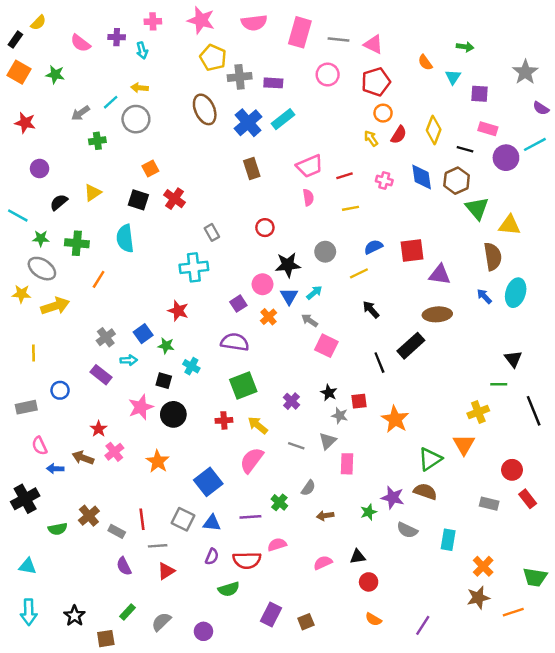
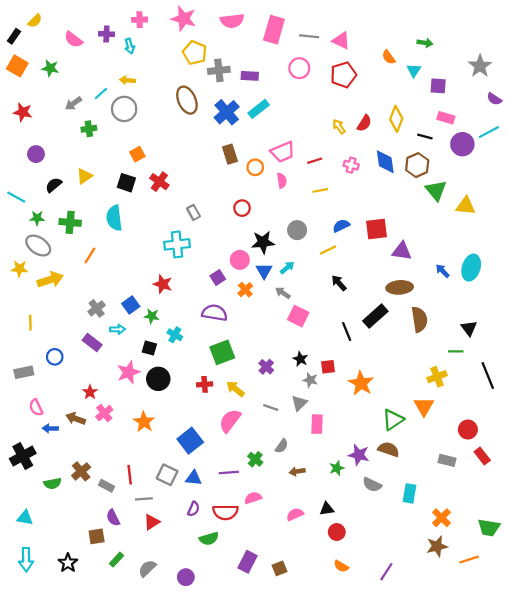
orange circle: (383, 113) -> (255, 167), moved
brown semicircle: (493, 257) -> (419, 319), moved
brown square: (106, 639) -> (97, 536), moved

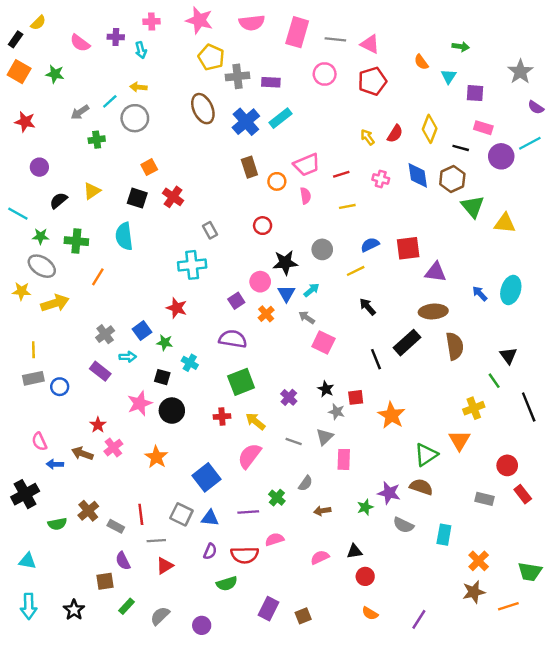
green line: (456, 351) -> (494, 381), turned 56
gray rectangle: (24, 372) -> (33, 378), moved

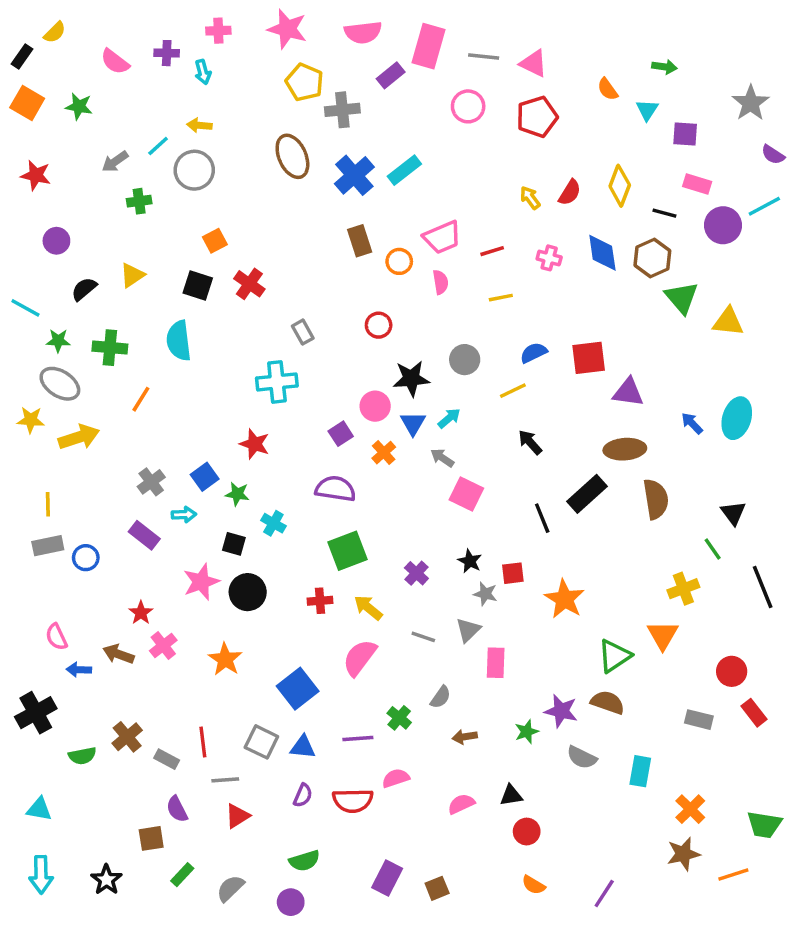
purple rectangle: (271, 82) -> (391, 75), moved, turned -42
green semicircle: (227, 584) -> (304, 861), moved

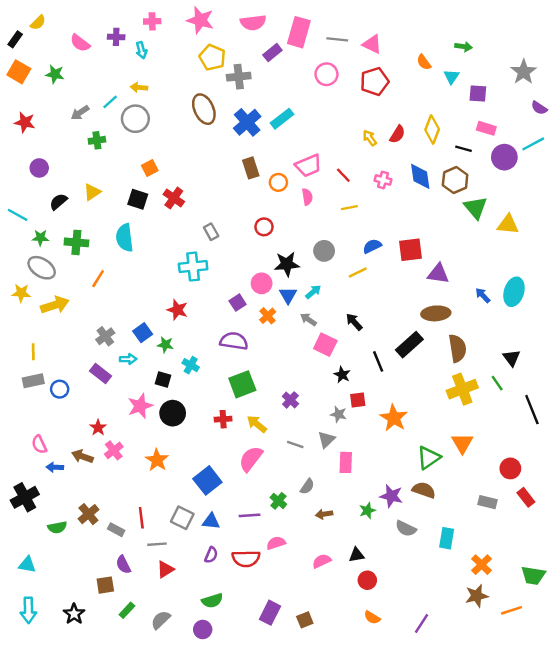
red line: (492, 251) -> (343, 175), turned 63
black arrow: (530, 442) -> (354, 322), moved
black star: (470, 561) -> (342, 375), moved
yellow cross: (683, 589) -> (462, 389), moved, size x1.4

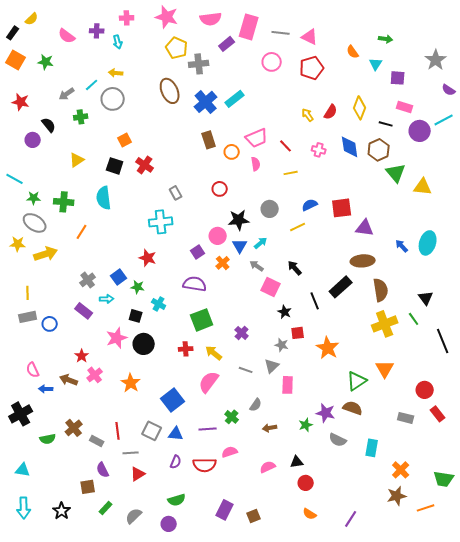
black semicircle: (58, 202) -> (49, 125), moved, turned 91

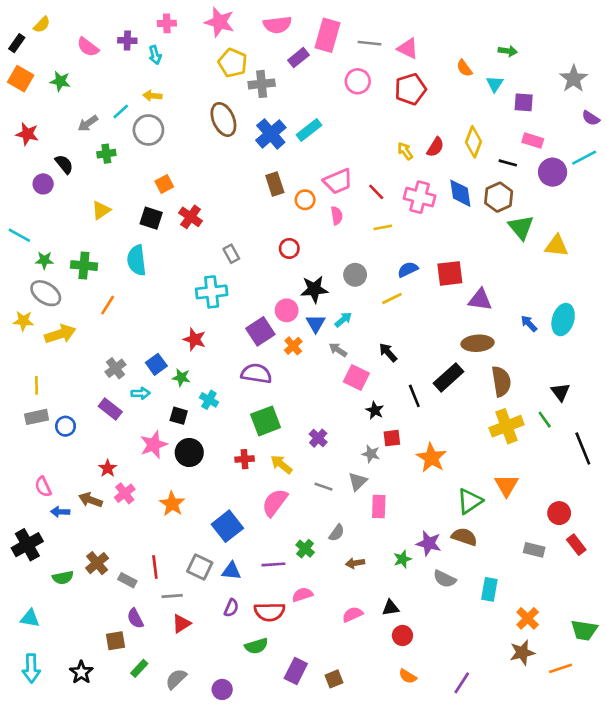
pink cross: (319, 150) -> (420, 197), size x1.6
purple square: (198, 252) -> (260, 331), size x1.5
green semicircle: (177, 500) -> (256, 646), moved

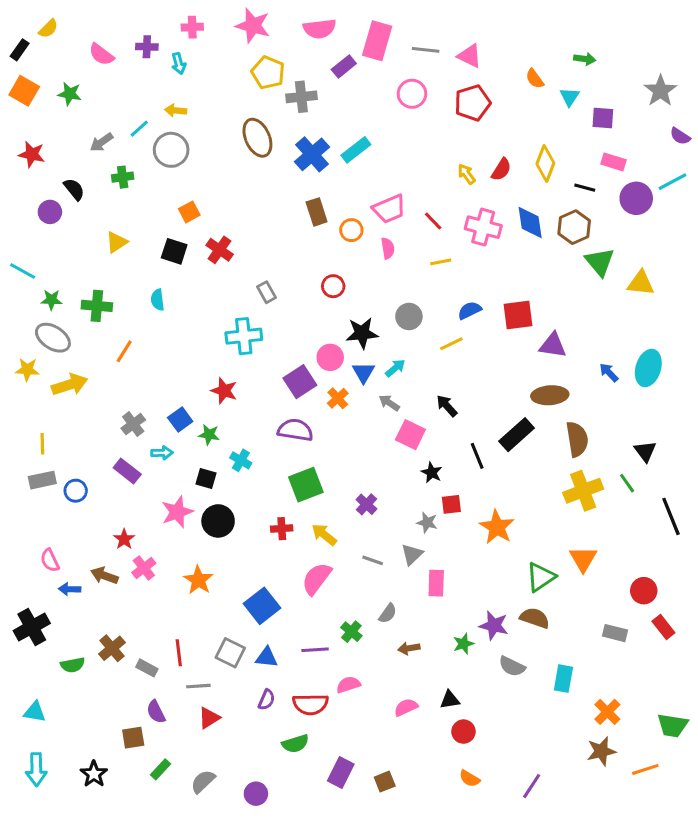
cyan semicircle: (137, 260) -> (157, 300), size x0.6

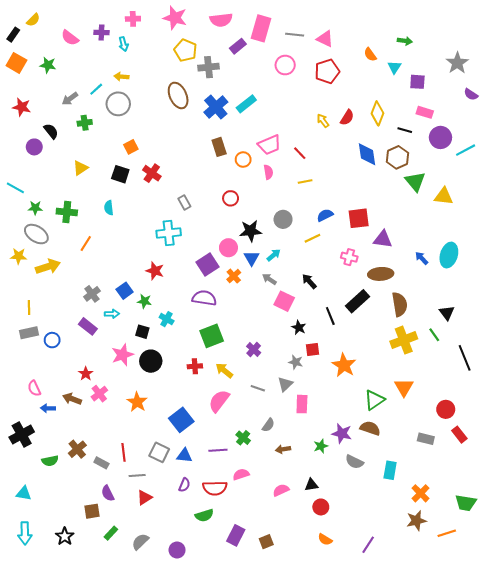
cyan line: (673, 182) -> (466, 150), moved
pink cross: (483, 227) -> (349, 257), moved, size x0.7

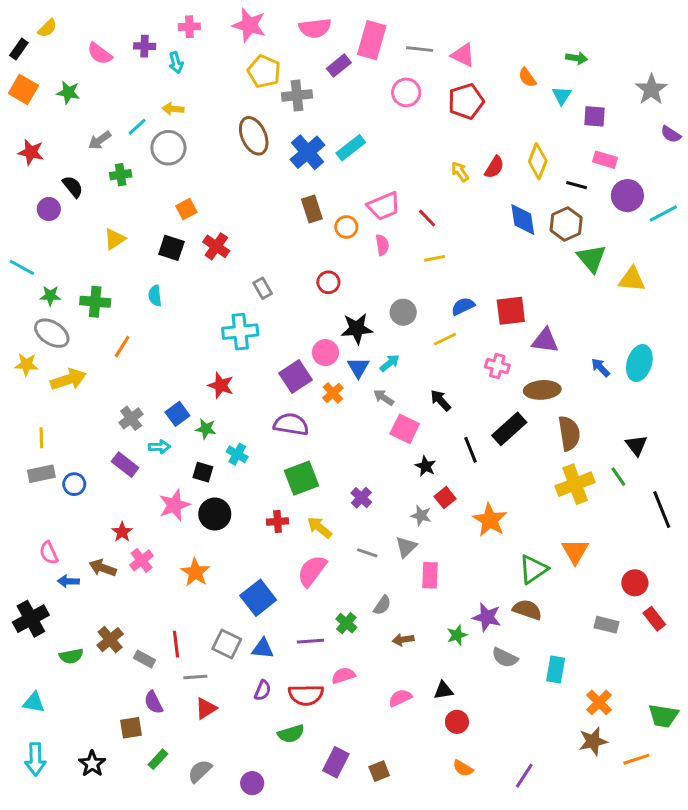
red square: (312, 350) -> (445, 498), turned -32

